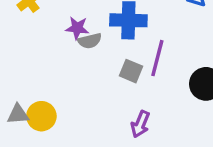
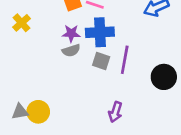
purple star: (77, 28) -> (71, 33), moved
gray square: (131, 71) -> (101, 61), moved

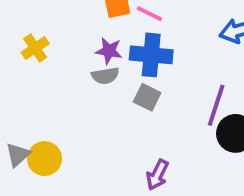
yellow cross: (22, 23) -> (35, 48), moved
purple line: (125, 60) -> (216, 105), moved
gray triangle: (20, 112) -> (18, 155), turned -42

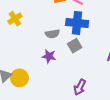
purple star: (109, 51) -> (49, 56), moved
gray square: (147, 97) -> (75, 46), turned 32

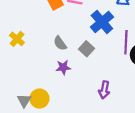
blue cross: (77, 23) -> (102, 22), moved, turned -30
gray semicircle: (52, 34) -> (60, 43), turned 80

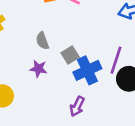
blue cross: (102, 22) -> (87, 70), moved

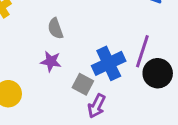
gray square: (70, 55) -> (83, 84), moved, turned -30

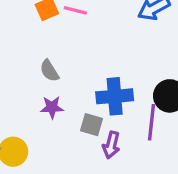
purple line: (142, 51) -> (151, 122), moved
blue cross: (109, 63) -> (115, 96), turned 32

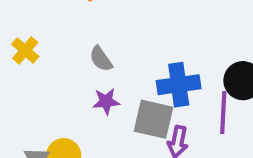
gray square: (91, 125) -> (153, 119), size x1.5

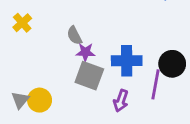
purple star: (106, 101) -> (85, 52), moved
gray square: (153, 119) -> (89, 76), moved

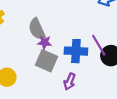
gray semicircle: (74, 36) -> (37, 29), size x1.5
purple line: (155, 84) -> (99, 45), moved, turned -45

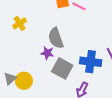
purple star: (45, 42) -> (47, 53), moved

